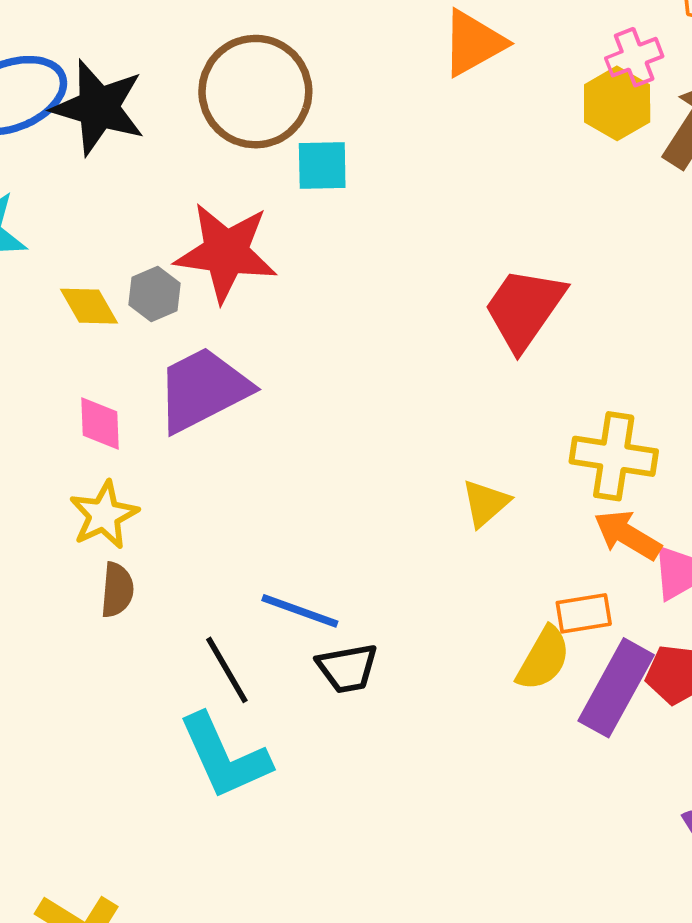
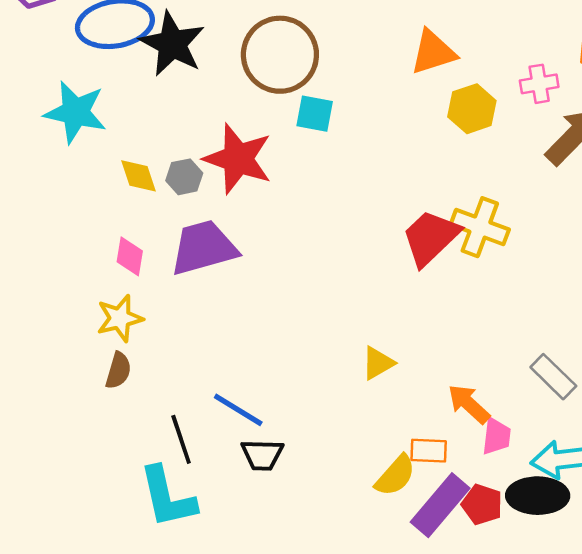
yellow hexagon: (617, 103) -> (472, 109), moved
yellow cross: (614, 456) -> (480, 227), moved

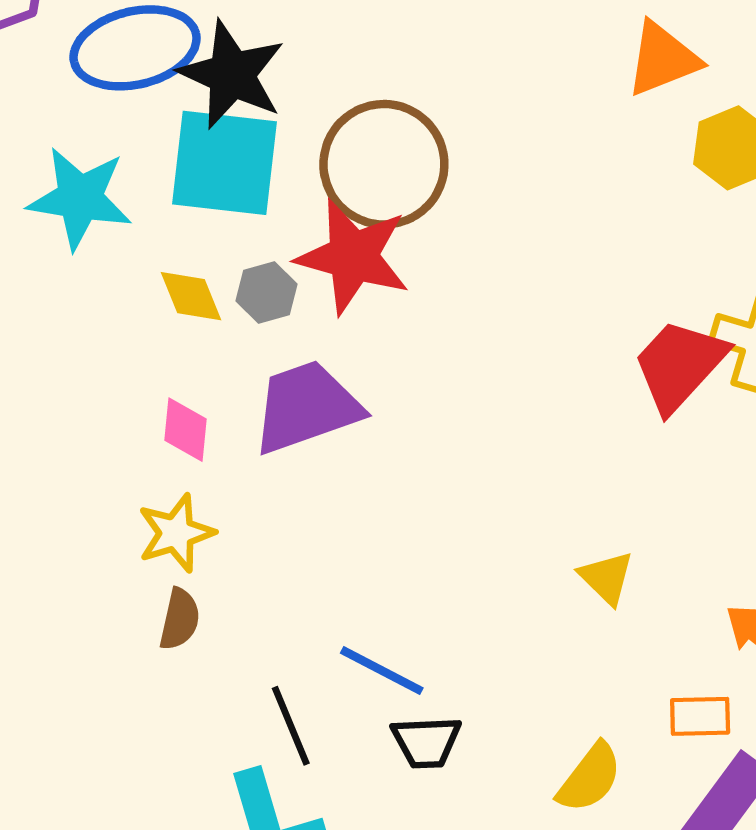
brown circle: (280, 55) -> (384, 164), moved
cyan square: (315, 114) -> (225, 163), moved, size x1.8
yellow triangle: (378, 363) -> (607, 578), turned -42
yellow semicircle: (395, 476) -> (590, 778), moved

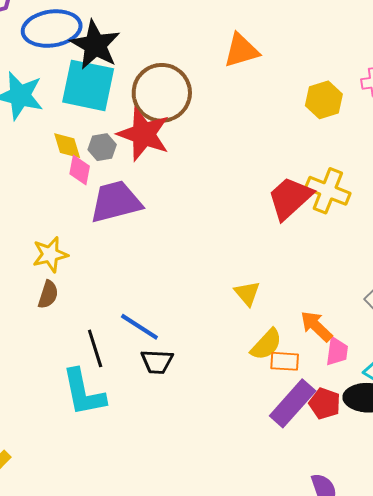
orange triangle: (663, 59) -> (241, 50), moved
pink diamond: (186, 430) -> (80, 170), moved
yellow semicircle: (590, 778) -> (266, 344), moved

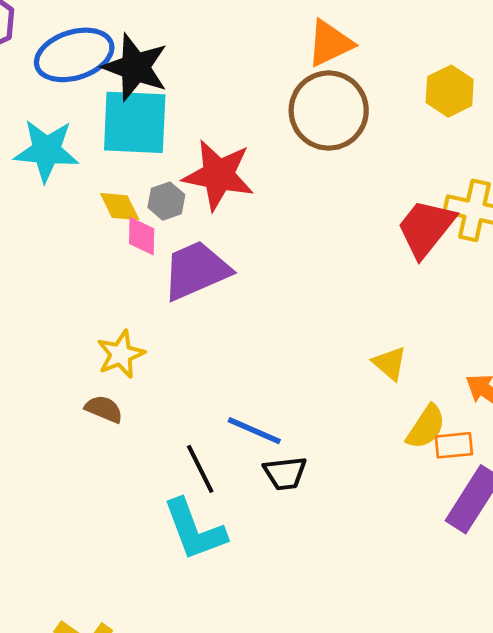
brown circle: (162, 93) -> (329, 111), moved
brown semicircle: (48, 295) -> (104, 409), moved, turned -76

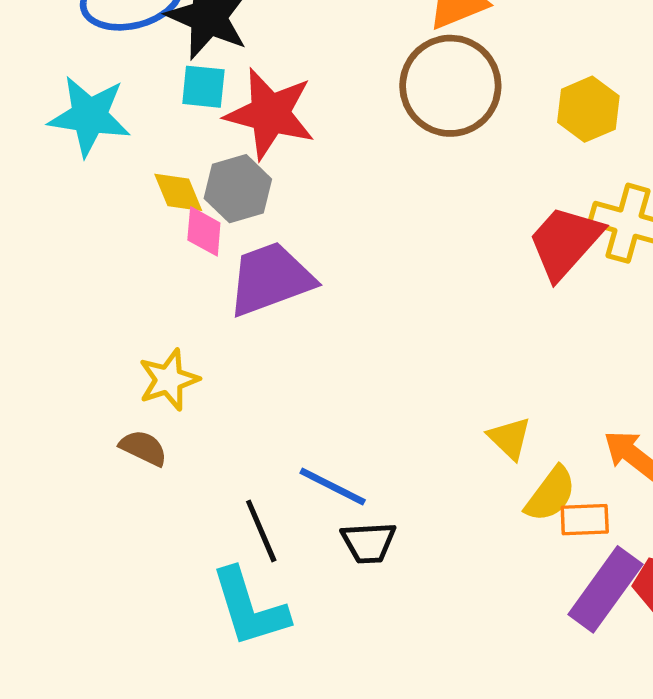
yellow hexagon: (450, 91) -> (588, 109), moved
cyan square: (135, 122) -> (203, 87), size x0.5
red star: (218, 175) -> (270, 114), moved
gray hexagon: (166, 201) -> (238, 189), size x1.4
yellow triangle: (390, 363) -> (510, 438), moved

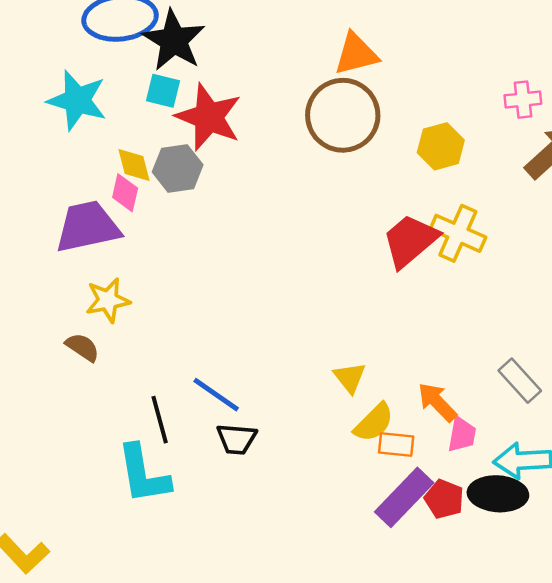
pink diamond: (204, 231) -> (125, 193), moved
purple trapezoid: (271, 279) -> (88, 227), moved

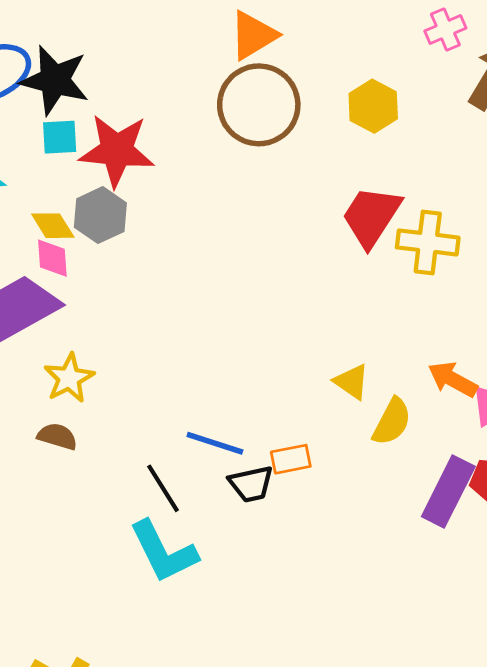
yellow cross: (458, 233) -> (428, 242), moved
orange rectangle: (396, 445) -> (291, 459), moved

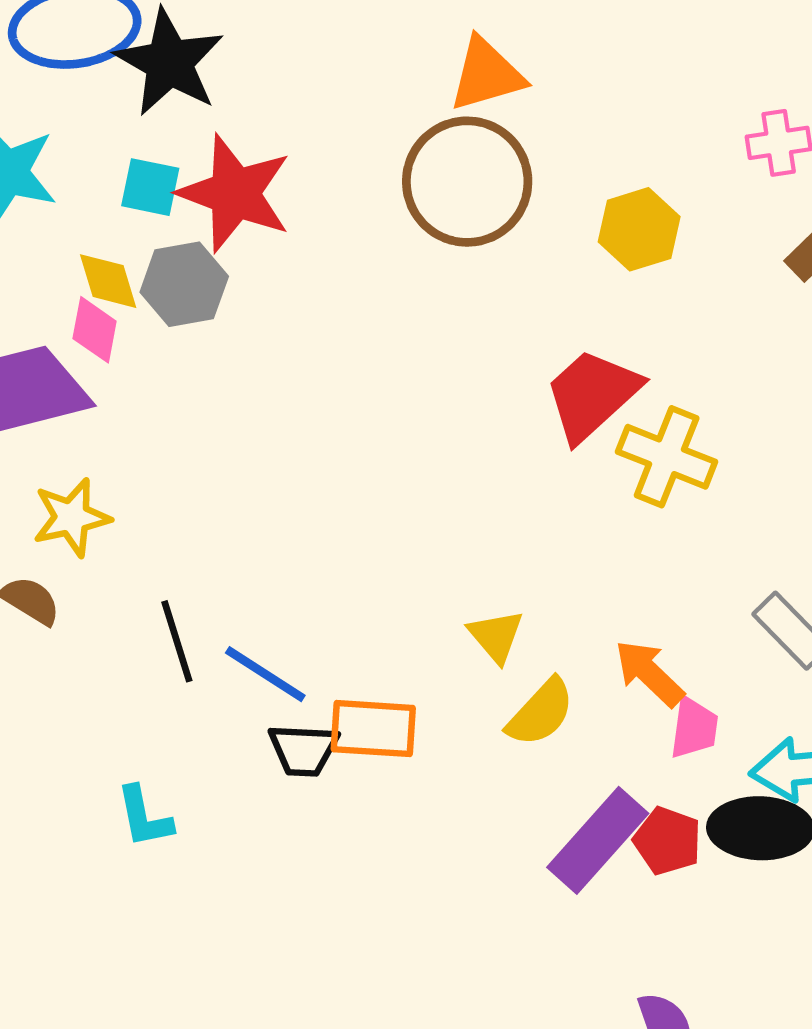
cyan square: (60, 137) -> (150, 187), moved
orange rectangle: (291, 459) -> (373, 729), size x1.4
black line: (163, 488) -> (177, 641), moved
cyan L-shape: (163, 552) -> (144, 817), size x0.6

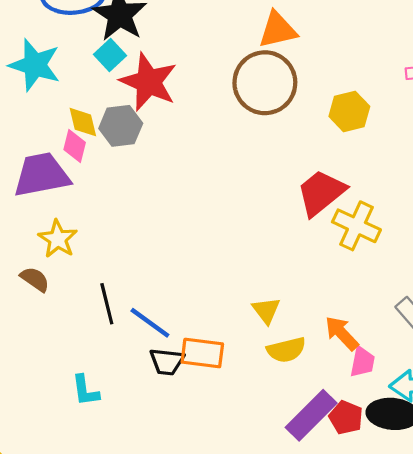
cyan square: (150, 187) -> (110, 55), moved, turned 32
yellow star: (71, 517) -> (58, 239), turned -30
yellow semicircle: (541, 713) -> (286, 350), turned 30

